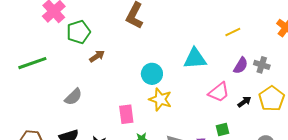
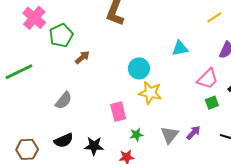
cyan triangle: (195, 59) -> (180, 48), size x0.7
green square: (223, 129) -> (212, 103), moved

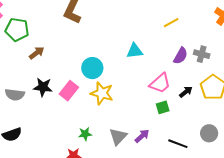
green pentagon: (61, 35) -> (17, 30), turned 30
gray semicircle: (64, 100) -> (15, 95), turned 54
pink rectangle: (118, 112) -> (69, 91), moved, turned 48
black star: (94, 146) -> (43, 87), moved

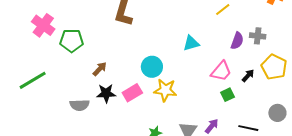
brown arrow: (37, 53) -> (100, 69), moved
pink rectangle: (69, 91) -> (132, 93), turned 30

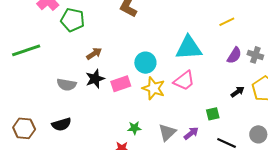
cyan triangle: (191, 43) -> (189, 48), size x1.6
pink trapezoid: (221, 71) -> (184, 81), moved
black star: (106, 93) -> (95, 79), turned -30
green square: (227, 95) -> (213, 114), moved

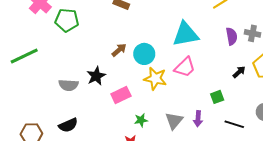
brown arrow: (94, 54) -> (119, 50), moved
purple semicircle: (234, 55) -> (232, 36), turned -36
pink rectangle: (121, 84) -> (121, 95), moved
purple arrow: (191, 133) -> (198, 119), turned 140

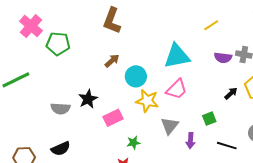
purple semicircle: (232, 36) -> (223, 58), turned 108
brown arrow: (119, 50) -> (112, 61), moved
gray triangle: (174, 121) -> (170, 126), moved

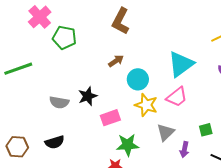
cyan triangle: (177, 56) -> (181, 64), turned -32
green star: (133, 143) -> (128, 145), size x1.6

